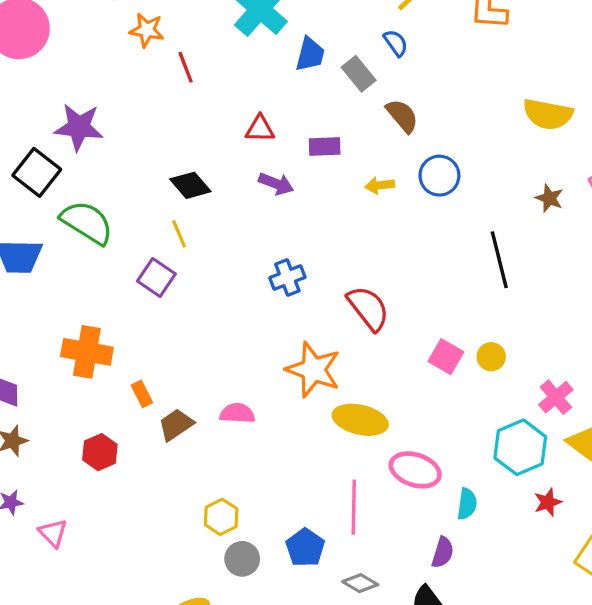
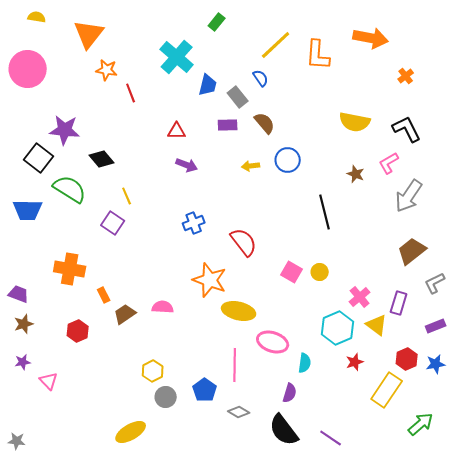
purple rectangle: (325, 146) -> (228, 125), moved
black diamond: (190, 185) -> (102, 159), moved

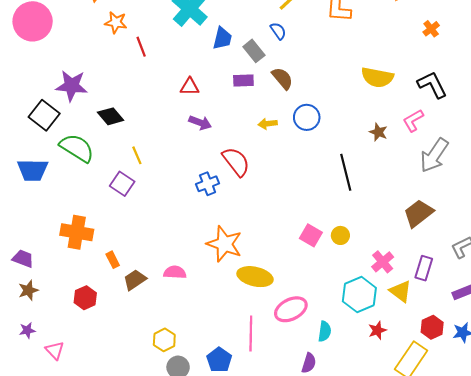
red semicircle: (244, 242) -> (236, 162), moved
brown trapezoid: (412, 251) -> (418, 213), moved
pink ellipse: (273, 342) -> (291, 309), turned -44

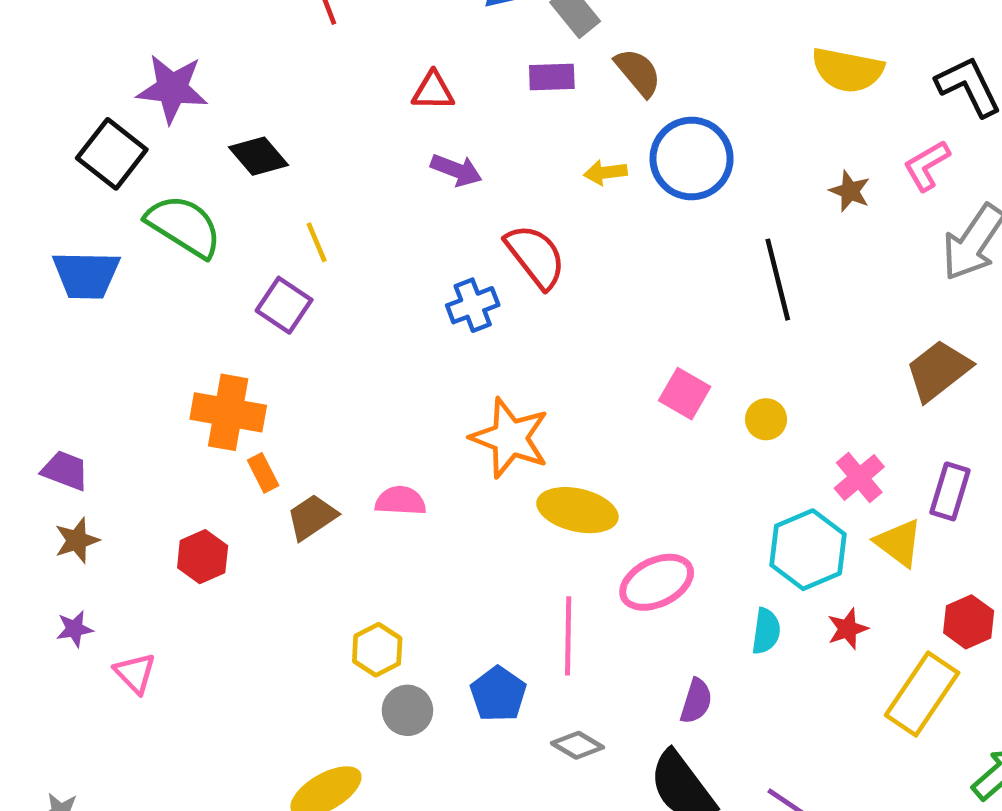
blue circle: (307, 117) -> (692, 159), size x1.4
orange cross: (77, 232) -> (228, 412), moved
pink square: (311, 235) -> (685, 394), moved
cyan semicircle: (325, 331) -> (766, 631), moved

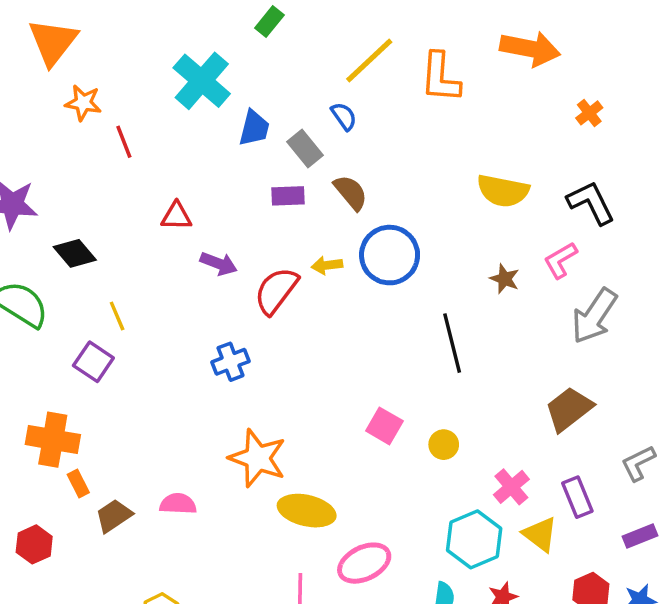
red triangle: (433, 91) -> (176, 216), moved
red semicircle: (536, 256) -> (276, 291), moved, turned -105
purple rectangle: (950, 491) -> (577, 497), turned -39

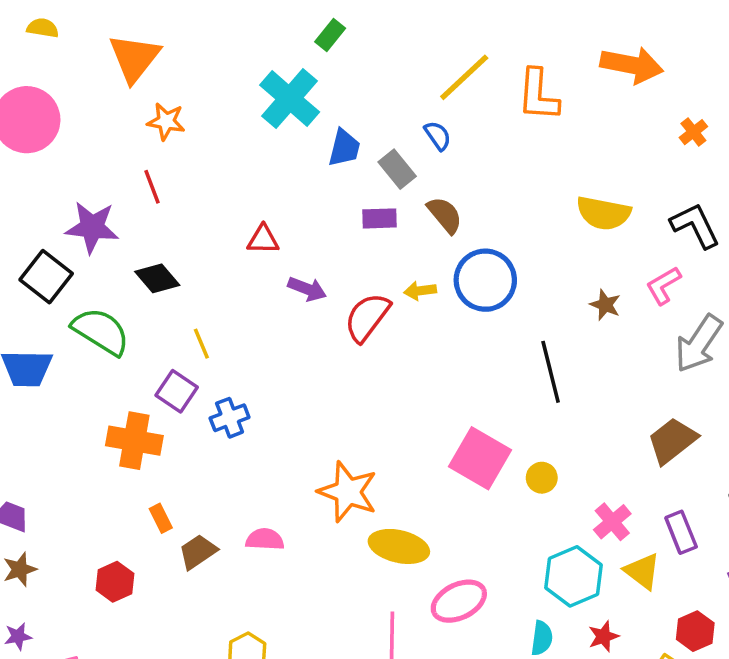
green rectangle: (269, 22) -> (330, 35), moved
red line: (124, 142) -> (152, 187), moved
blue cross: (230, 362) -> (230, 418), moved
pink square: (384, 426) -> (480, 458), size x1.6
orange cross: (53, 440) -> (134, 441), moved

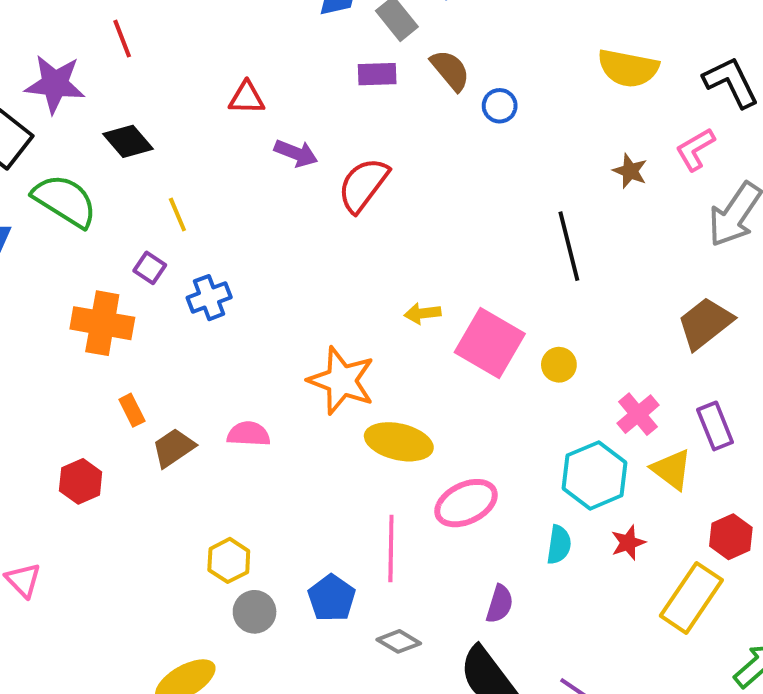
blue circle: (485, 280) -> (500, 106), moved, size x0.5
yellow arrow: (420, 291) -> (423, 313), moved
purple square: (177, 391) -> (150, 268), size x0.7

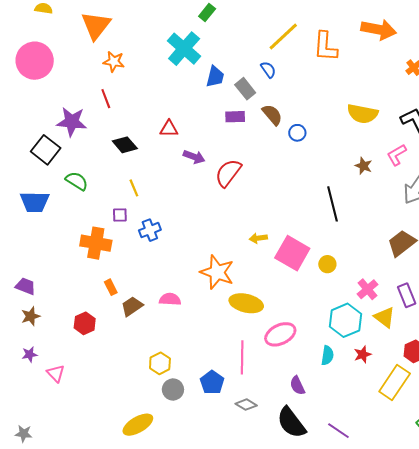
black diamond: (128, 141) -> (125, 145), moved
green semicircle: (65, 201) -> (77, 181), size x0.7
purple square: (150, 268) -> (120, 215), turned -35
purple semicircle: (500, 604) -> (297, 385), turned 138

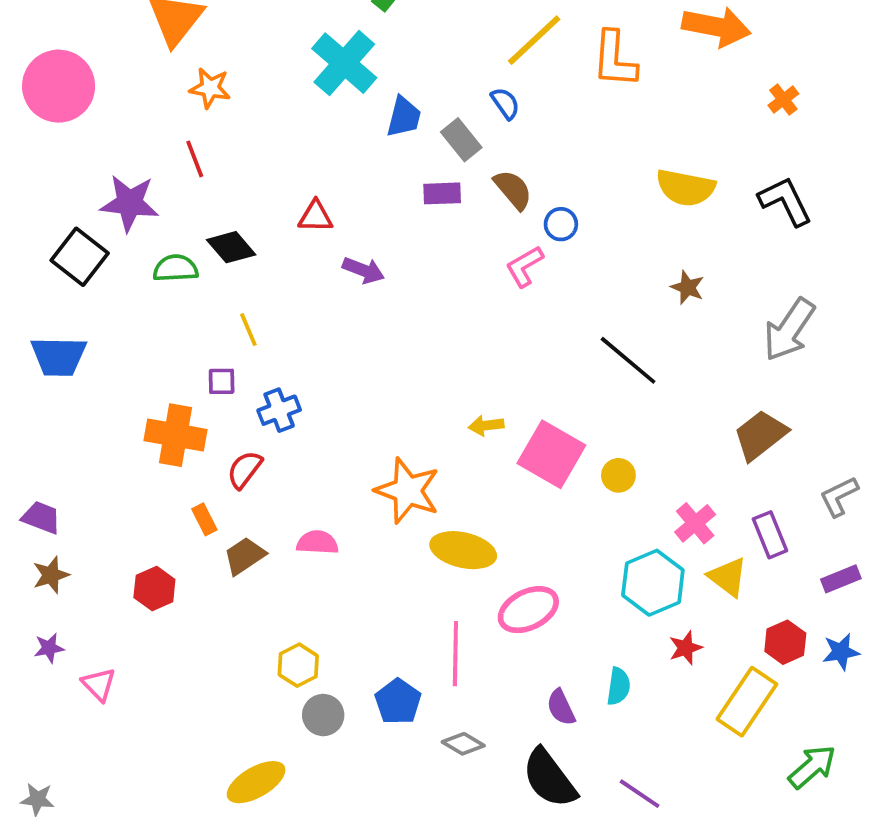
pink L-shape: (397, 155) -> (525, 266), moved
red semicircle: (228, 173) -> (245, 470), moved, size x0.7
green semicircle: (77, 181) -> (176, 268), moved, turned -35
black line: (332, 204) -> (628, 360), turned -36
cyan semicircle: (327, 355) -> (618, 686), moved

